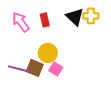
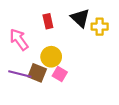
yellow cross: (91, 16) -> (100, 27), moved
pink arrow: (21, 22) -> (19, 40), moved

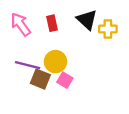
pink arrow: (19, 40) -> (21, 24), moved
purple line: (20, 74) -> (28, 65), moved

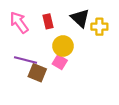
yellow circle: (55, 62) -> (63, 46), moved
pink square: (65, 80) -> (60, 62), moved

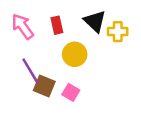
purple line: (25, 60) -> (30, 71), turned 45
pink square: (60, 62) -> (71, 92), moved

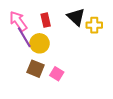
yellow circle: (75, 54) -> (40, 43), moved
purple line: (30, 71) -> (24, 37), moved

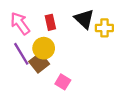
purple line: (24, 37) -> (21, 54), moved
brown square: (35, 69) -> (39, 63), moved, turned 30

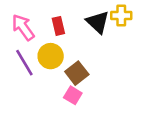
yellow cross: (104, 28) -> (121, 15), moved
brown square: (39, 63) -> (77, 73), moved

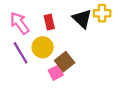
pink square: (73, 95) -> (56, 73), moved, turned 32

